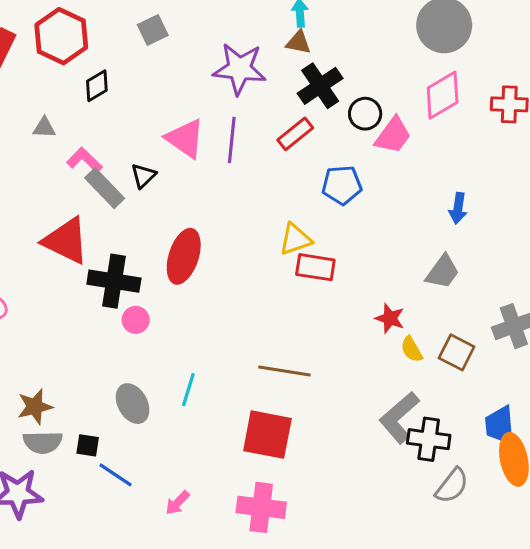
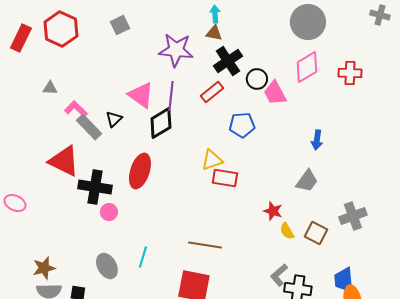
black diamond: (97, 86) -> (161, 123), moved, size x1.5
pink trapezoid: (393, 135) -> (275, 93), turned 116
gray L-shape: (399, 418) -> (279, 275), size x0.7

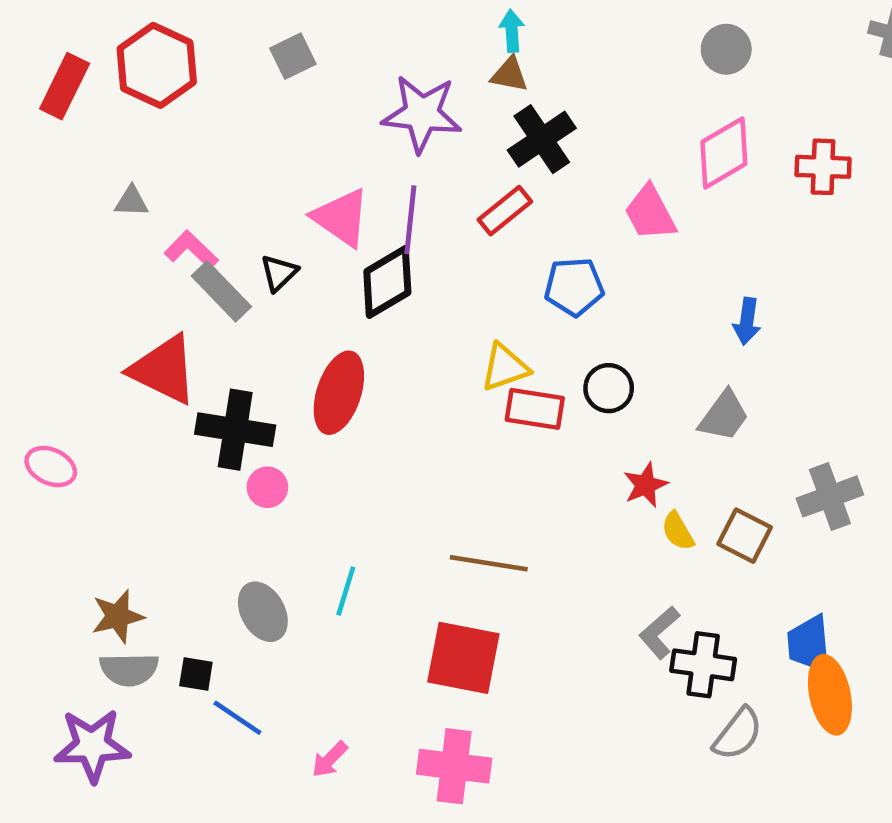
gray circle: (308, 22) -> (726, 49), size x0.6
black circle: (257, 79) -> (609, 388), moved
red star: (273, 211) -> (646, 485), turned 30

